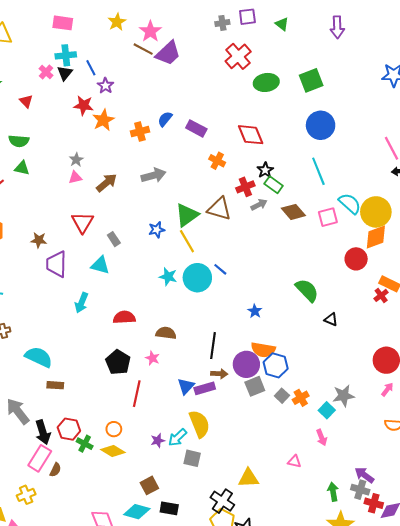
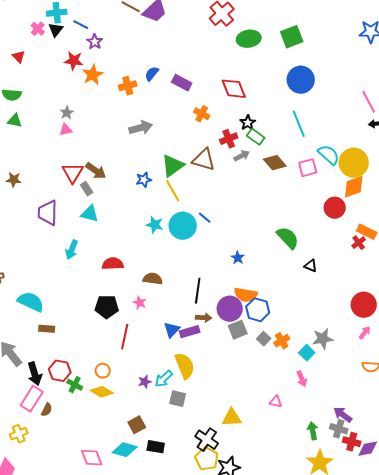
blue line: (91, 68) -> (81, 25), turned -35
brown arrow: (107, 183) -> (96, 171), moved, turned 75
gray rectangle: (114, 239) -> (87, 189), moved
brown star: (39, 240) -> (14, 180), moved
black pentagon: (118, 362) -> (107, 307), turned -30

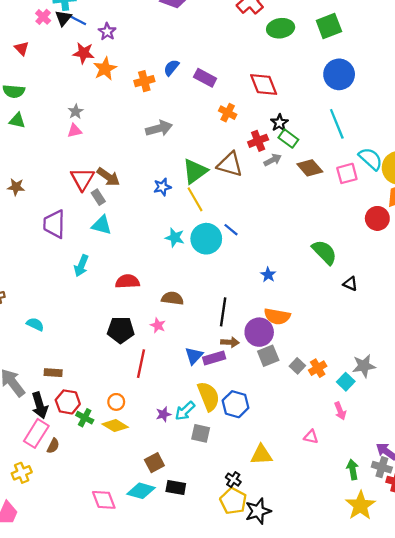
blue line: (81, 25) -> (78, 20), moved
cyan semicircle: (31, 302) -> (35, 324), size x0.6
blue hexagon: (258, 310) -> (236, 404), moved
brown rectangle: (47, 329) -> (53, 373), moved
black cross: (207, 440) -> (233, 480), size x0.6

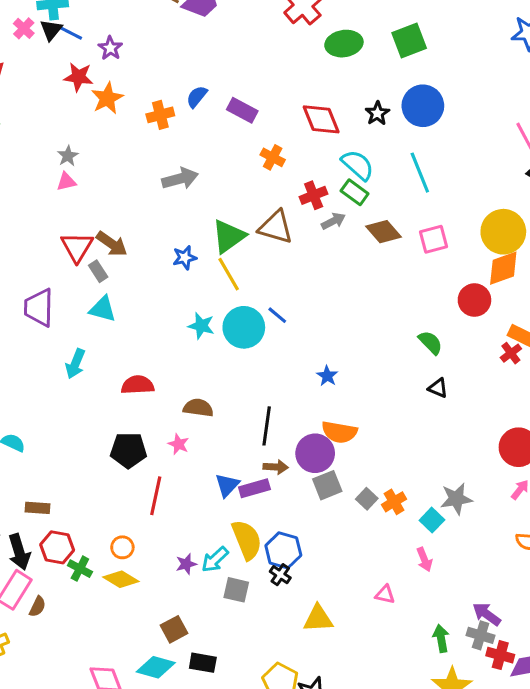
black star: (279, 123) -> (377, 113), moved
cyan semicircle: (371, 159) -> (358, 165), moved
green semicircle: (324, 252) -> (430, 342), moved, size x0.7
black cross: (233, 480) -> (280, 575), moved

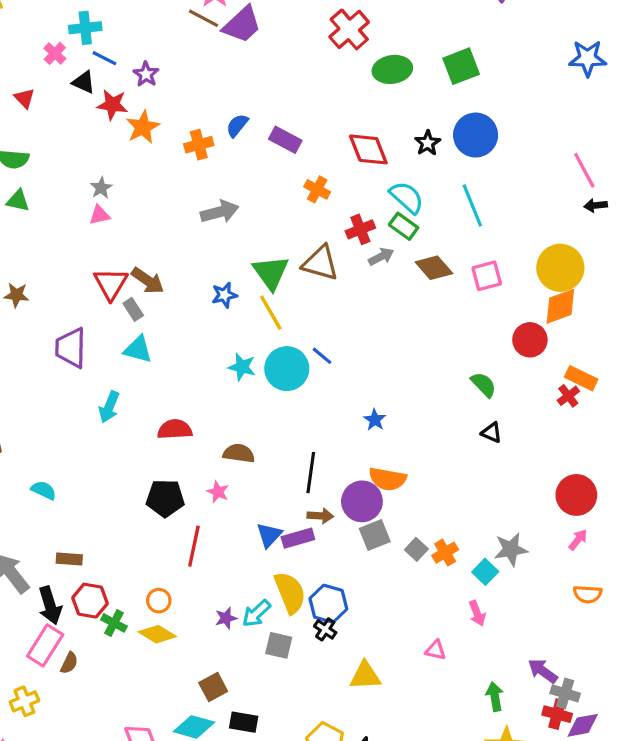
black triangle: (51, 30) -> (84, 82), moved, turned -45
green triangle: (229, 236) -> (271, 273), turned -30
gray cross: (481, 635) -> (565, 693), moved

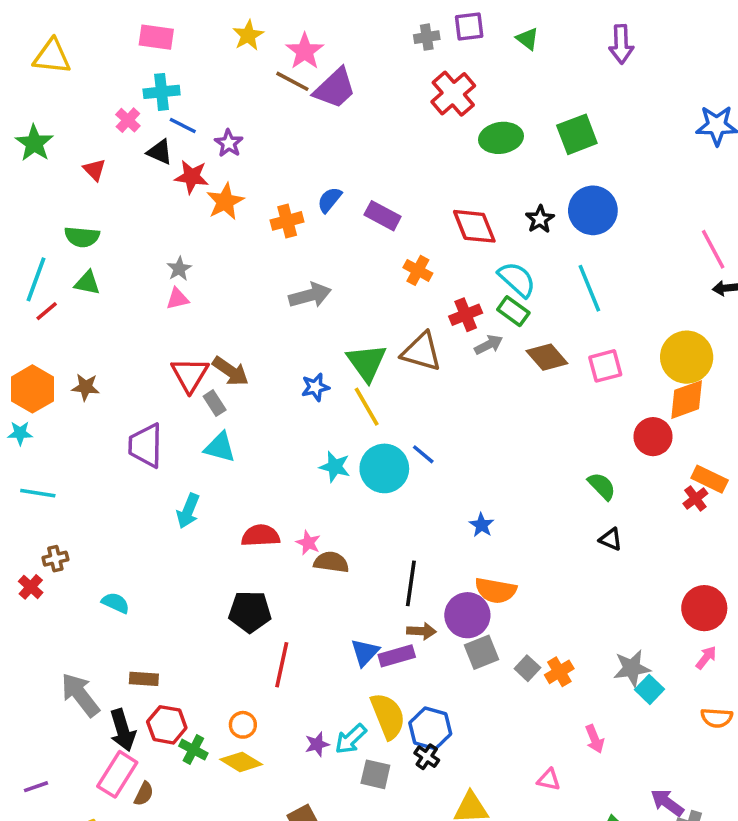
pink star: (218, 492) -> (308, 543), moved
cyan square: (485, 572) -> (649, 689), moved

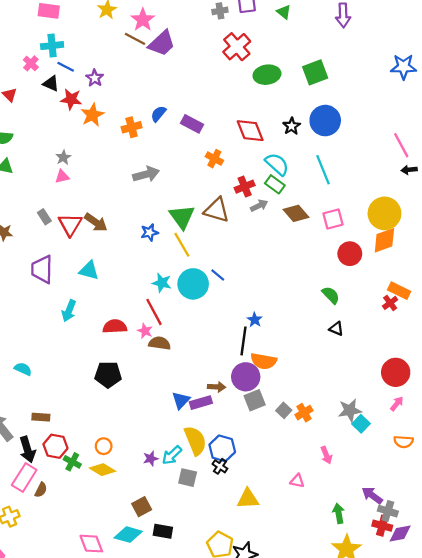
gray rectangle: (215, 403) -> (44, 217), moved
red circle: (653, 437) -> (350, 254), moved
black line: (411, 583) -> (243, 341), moved
red line: (282, 665) -> (154, 312), moved, turned -40

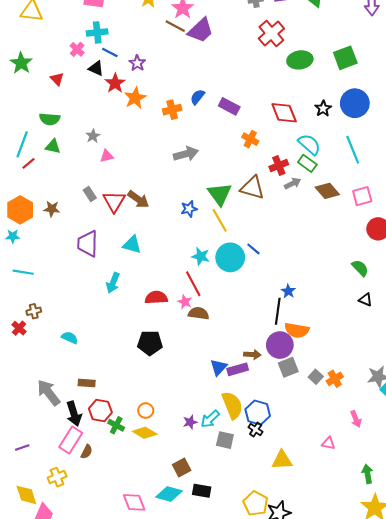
red star: (71, 99) -> (115, 83), turned 30
gray star: (63, 157) -> (93, 136), moved

